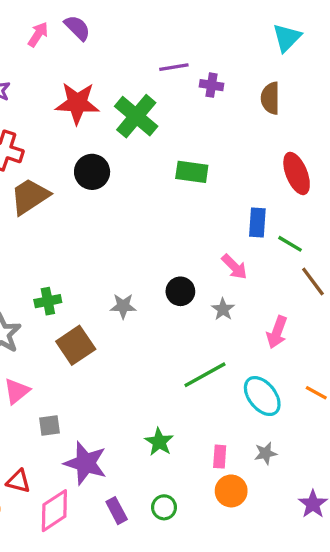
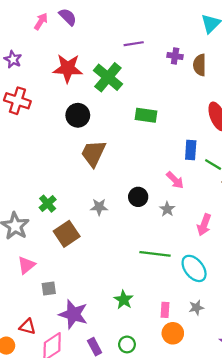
purple cross: (211, 85) -> (175, 56), moved
brown trapezoid: (30, 196) -> (93, 153), moved, turned -32
green cross: (48, 301) -> (48, 204), turned -30
green line: (205, 375) -> (155, 254), turned 36

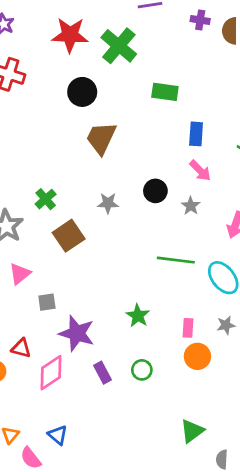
blue rectangle: (191, 150) -> (196, 134), moved

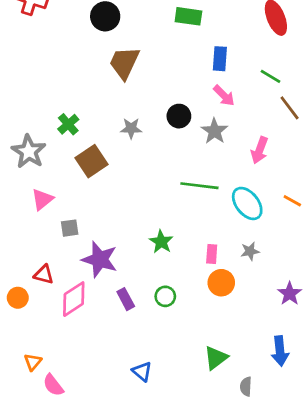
gray star: (191, 206) -> (214, 131), size x1.4
blue triangle: (58, 435) -> (142, 371), moved

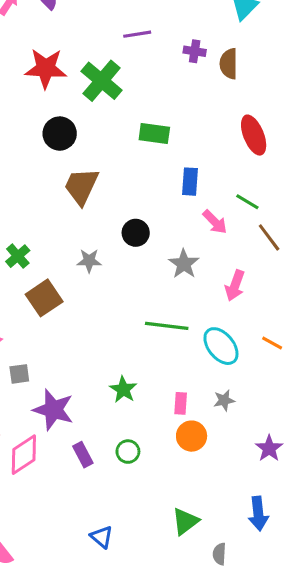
pink arrow: (224, 96) -> (215, 222), moved
black circle: (179, 116) -> (136, 233), moved

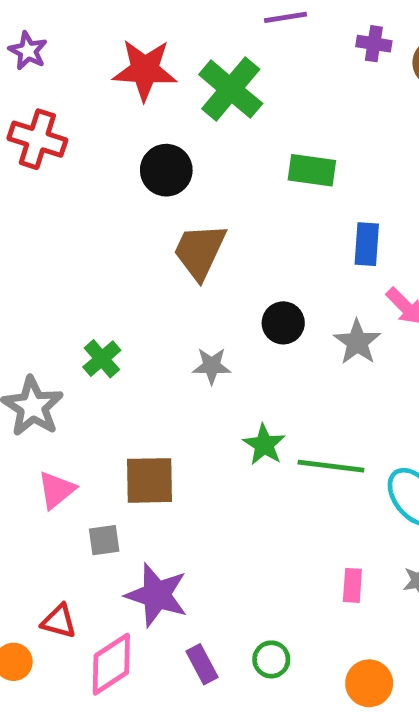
gray star: (184, 264) -> (357, 342), moved
brown square: (44, 298) -> (150, 480), moved, turned 33
green star: (123, 389) -> (264, 445), moved
orange circle: (192, 436) -> (369, 683), moved

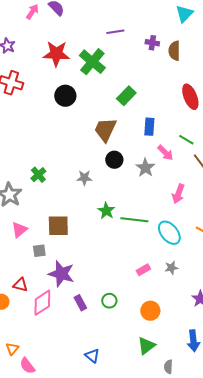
green rectangle: (312, 170) -> (126, 96), turned -54
brown trapezoid: (200, 251) -> (105, 130), moved
pink rectangle: (352, 585) -> (143, 270), turned 56

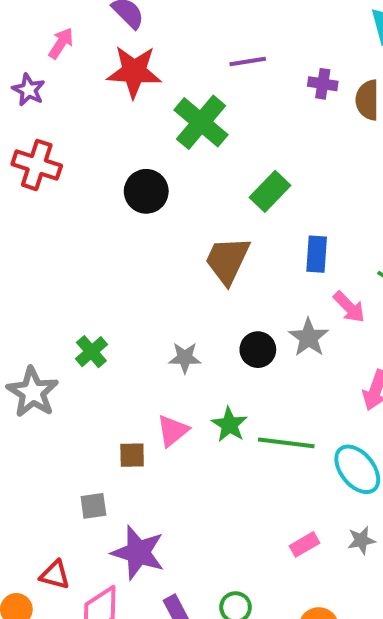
pink arrow: (32, 12) -> (61, 43), moved
red star: (56, 54) -> (134, 72), moved
black circle: (114, 160) -> (258, 350), moved
brown square: (58, 226) -> (132, 455), size x0.6
pink triangle: (19, 230) -> (173, 431), moved

